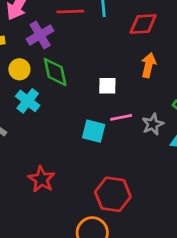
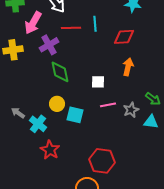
yellow circle: (19, 69) -> (57, 104), moved
cyan cross: (28, 101) -> (38, 124), moved
cyan square: (94, 131) -> (75, 115), moved

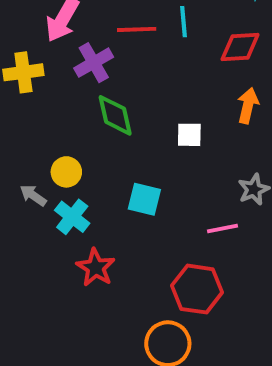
yellow circle: (57, 104) -> (66, 172), moved
pink line: (108, 105) -> (222, 229), moved

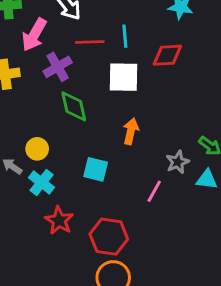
orange arrow: (248, 106) -> (131, 131), moved
white square: (189, 135) -> (123, 77), moved, size x1.6
pink line: (222, 229) -> (154, 191), turned -50
red hexagon: (197, 289) -> (109, 237), moved

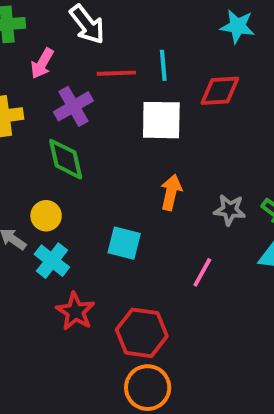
pink arrow: (34, 35) -> (42, 63), size x0.7
green diamond: (74, 106) -> (66, 159), moved
gray star: (178, 162) -> (230, 210), moved, turned 30

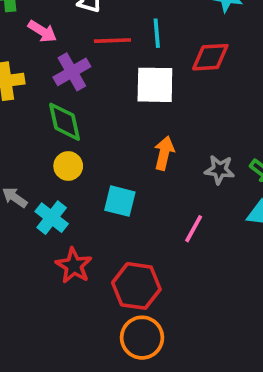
pink arrow: (42, 63) -> (42, 31), turned -88
yellow circle: (46, 216) -> (68, 166), moved

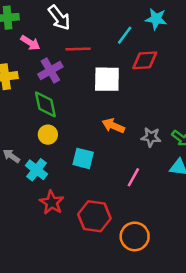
cyan line: (157, 33) -> (125, 35), moved, turned 42
orange arrow: (164, 153) -> (113, 126), turned -80
orange circle: (142, 338) -> (135, 236), moved

